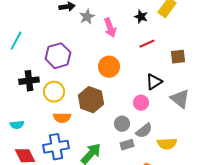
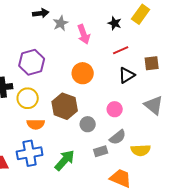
black triangle: (154, 82) -> (127, 75), moved
gray circle: (122, 124) -> (88, 124), moved

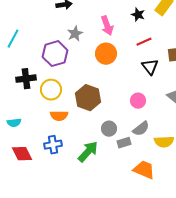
gray star: (61, 23) -> (75, 34), moved
orange circle: (83, 73) -> (106, 54), moved
black triangle: (127, 75) -> (150, 67), turned -36
gray circle: (88, 124) -> (109, 129), moved
blue cross: (30, 153) -> (53, 145), size x0.7

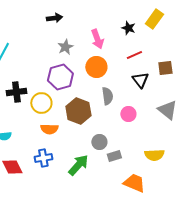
purple hexagon: (55, 54) -> (60, 77), moved
gray semicircle: (141, 129) -> (107, 96), moved, turned -60

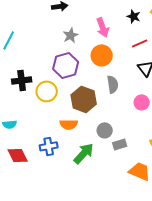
pink circle: (128, 114) -> (142, 102), moved
orange semicircle: (49, 129) -> (69, 124), moved

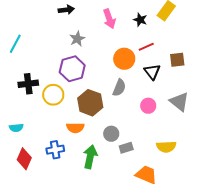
pink arrow: (103, 27) -> (109, 19), moved
orange circle: (102, 55) -> (124, 59), moved
gray semicircle: (113, 84) -> (119, 88), turned 30
green arrow: (84, 153) -> (90, 157), turned -30
red diamond: (18, 155) -> (24, 159), turned 50

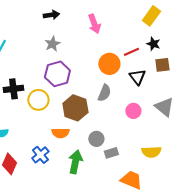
black star: (140, 20) -> (153, 44), moved
gray star: (77, 39) -> (52, 44), moved
blue cross: (55, 150) -> (40, 155), turned -30

